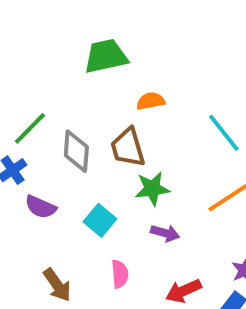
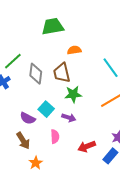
purple semicircle: (41, 207) -> (28, 118), moved
purple arrow: (165, 233) -> (69, 118), moved

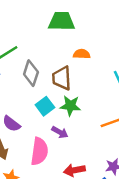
cyan square: (46, 109) -> (45, 106), moved
pink semicircle: (55, 137) -> (39, 151), size x1.6

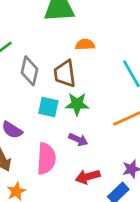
cyan square: (45, 106) -> (48, 107), turned -36
purple arrow: (60, 132) -> (78, 140), moved

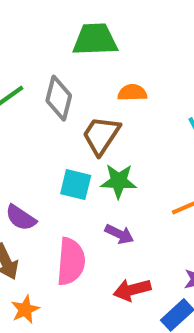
gray diamond: (29, 71) -> (59, 98), moved
brown trapezoid: (65, 74) -> (101, 135), turned 40

